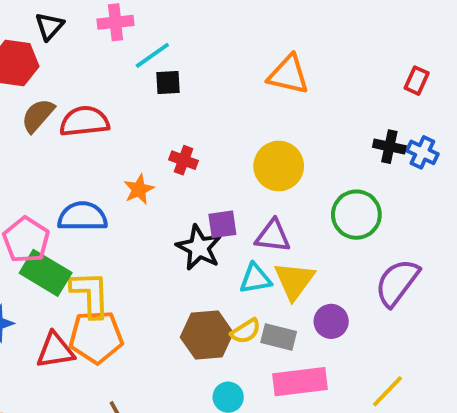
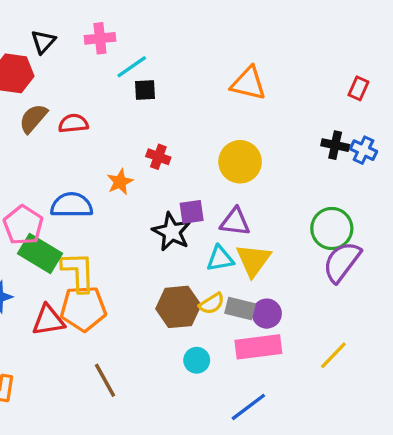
red semicircle: (84, 121) -> (73, 123), size x0.7
green circle: (356, 215) -> (332, 228), moved
purple circle: (331, 321) -> (267, 314), moved

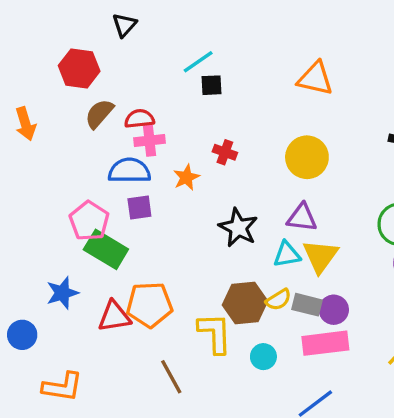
pink cross: (100, 38) -> (149, 140), moved
black triangle: (43, 42) -> (124, 25), moved
blue semicircle: (72, 205) -> (129, 171), moved
purple square: (192, 212) -> (139, 208), moved
yellow L-shape: (78, 272) -> (215, 333), moved

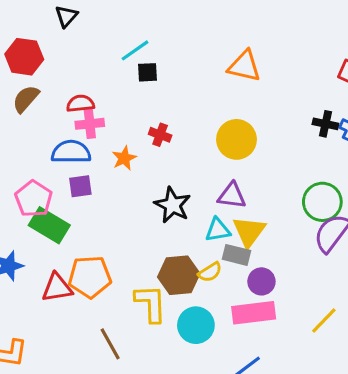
brown semicircle: (99, 114) -> (26, 99), moved
gray rectangle: (307, 305) -> (236, 255), moved
cyan circle: (263, 357) -> (196, 325), size x1.5

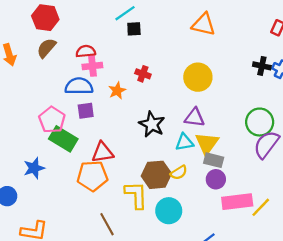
gray rectangle: (236, 255) -> (214, 160), moved
red triangle: (57, 288) -> (103, 152), moved
pink rectangle: (254, 313) -> (237, 202), moved

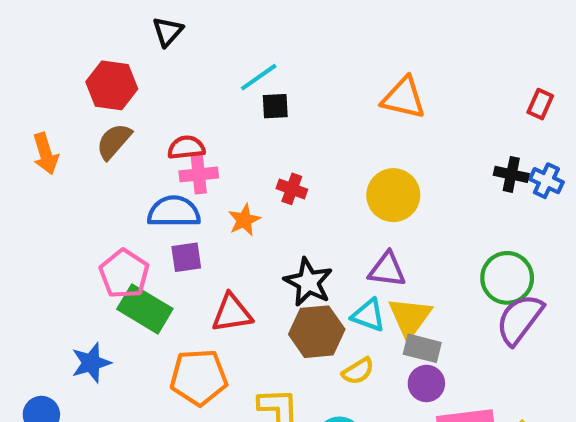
cyan triangle: (184, 142) -> (368, 315), turned 30
red triangle: (103, 152) -> (232, 313), moved
brown hexagon: (156, 175) -> (317, 332), moved

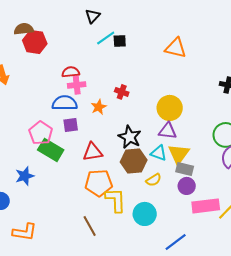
black triangle: (168, 32) -> (93, 16), moved
black square: (275, 106) -> (120, 41), moved
brown semicircle: (114, 141) -> (24, 29), moved, turned 42
yellow circle: (393, 195) -> (170, 108), moved
orange pentagon: (199, 377) -> (99, 183), moved

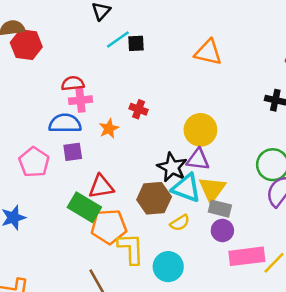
black star: (130, 137) -> (172, 167), moved
green rectangle: (51, 150) -> (84, 207), moved
cyan triangle: (159, 153) -> (186, 188), size x1.4

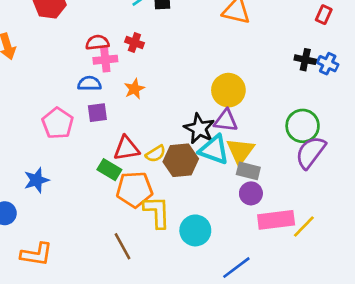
red cross: (139, 109) -> (134, 42), moved
blue semicircle: (65, 123) -> (89, 84), size x0.7
green rectangle: (84, 207) -> (109, 170), size x0.7
yellow semicircle: (180, 223) -> (156, 154), moved

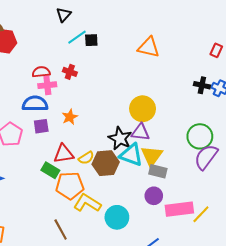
blue semicircle: (89, 84) -> (35, 104), size x1.4
orange star: (134, 89) -> (70, 117), moved
purple circle: (251, 193) -> (154, 196), moved
yellow L-shape: (157, 212) -> (87, 203), turned -56

